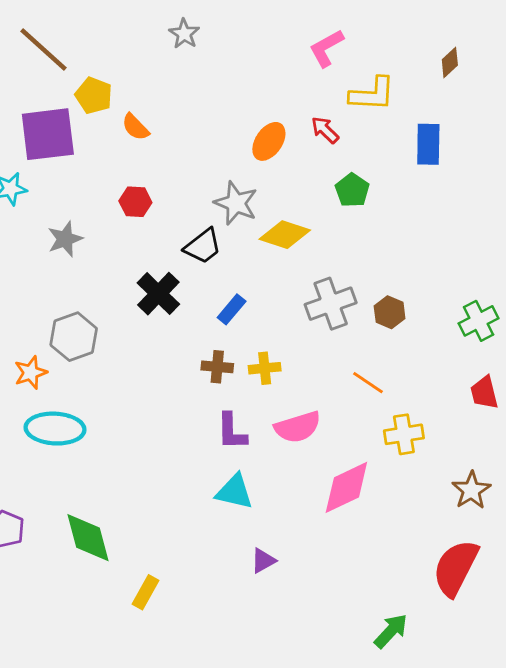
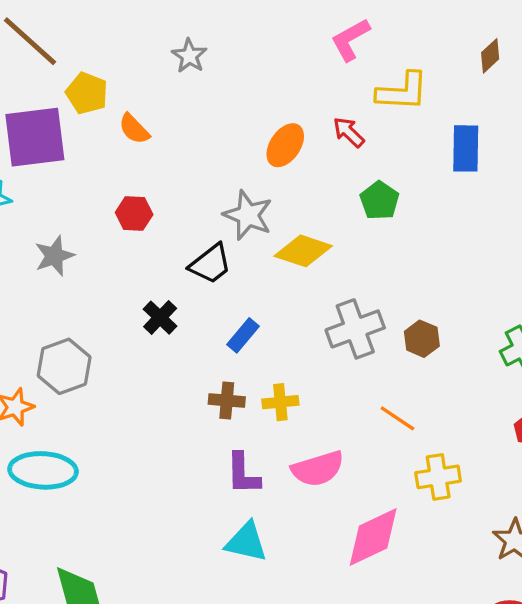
gray star: (184, 34) -> (189, 56), moved
black cross: (158, 294) -> (160, 318), size x0.7

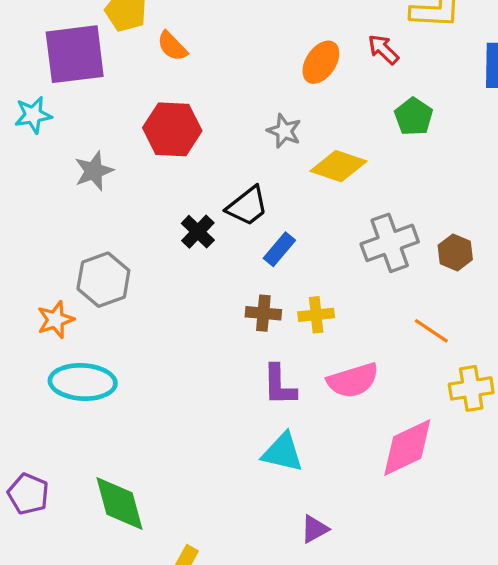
red hexagon: (134, 214) -> (172, 129), size x1.6
gray star: (248, 215) -> (284, 131), size x0.7
black trapezoid: (210, 264) -> (247, 206), moved

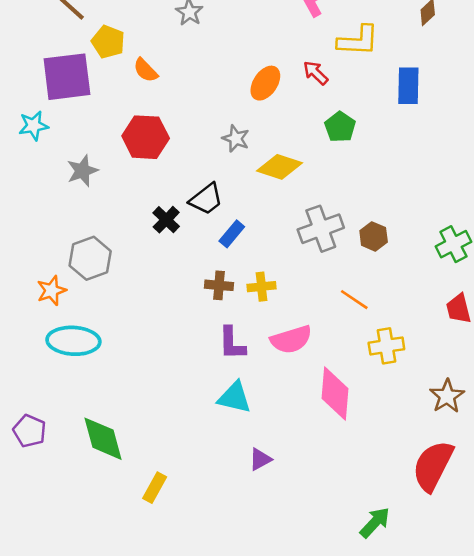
pink diamond: (407, 448) -> (335, 394), turned -60

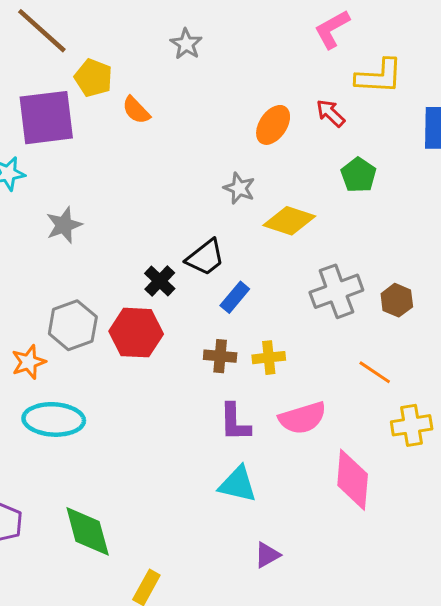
red hexagon: (146, 137) -> (136, 333), moved

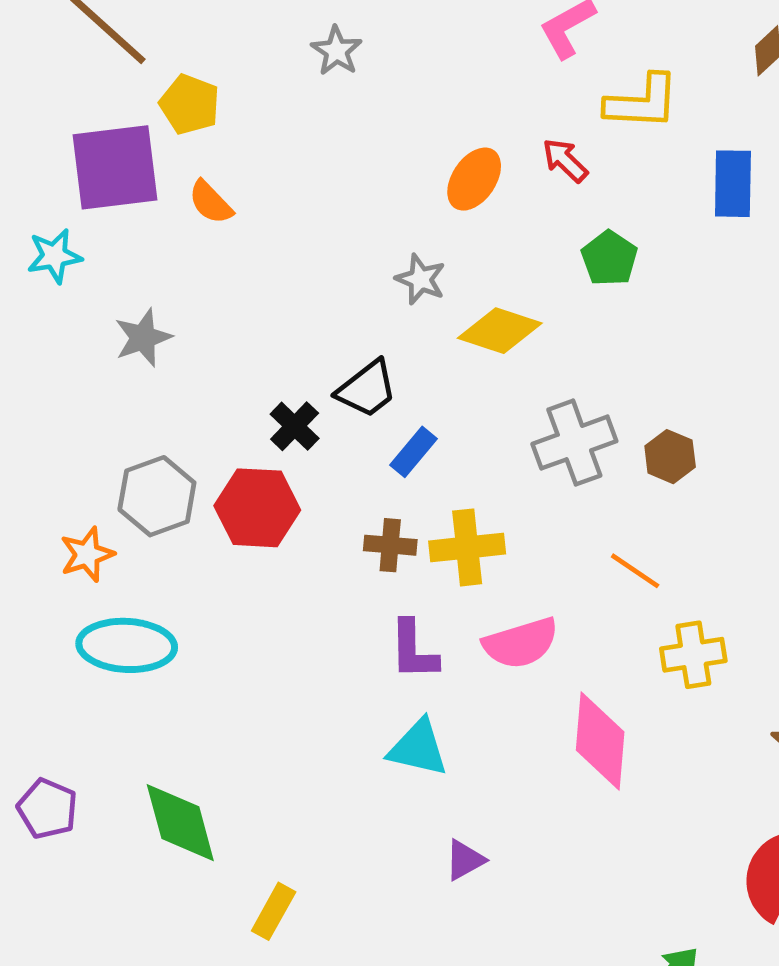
orange semicircle: (136, 110) -> (211, 202), moved
yellow cross: (269, 358) -> (467, 547), size x1.4

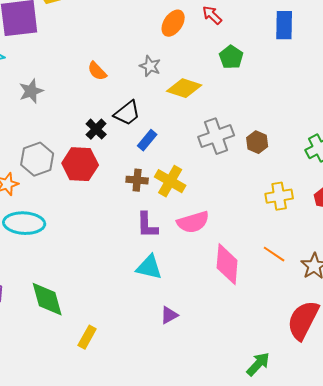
orange semicircle: (211, 202) -> (97, 71), moved
yellow cross: (467, 547) -> (170, 181), turned 36
orange line: (635, 571) -> (274, 254), moved
yellow cross: (693, 655) -> (279, 196), moved

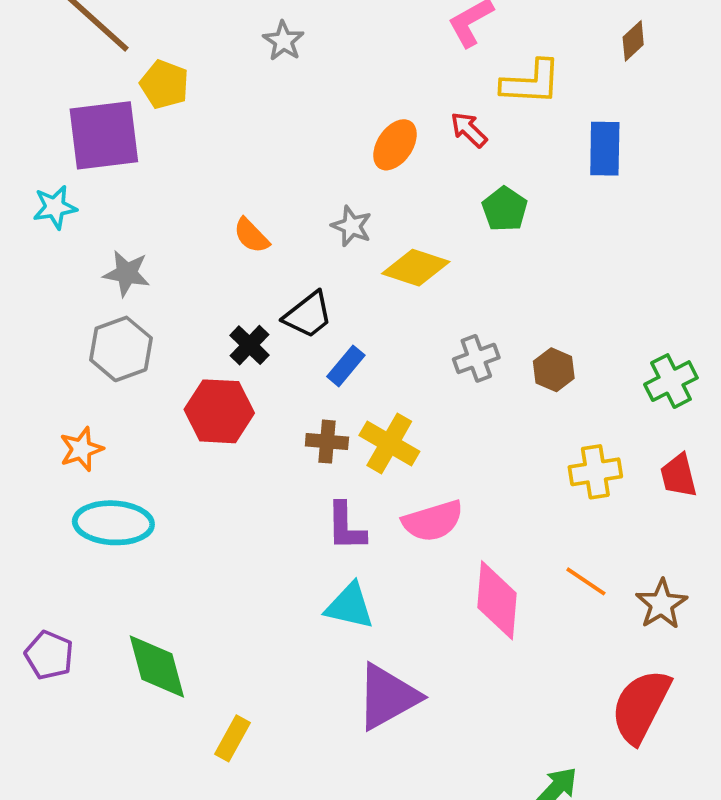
gray star: (31, 91) -> (127, 273), turned 30
gray cross: (216, 136) -> (476, 358), size x0.7
gray hexagon: (37, 159) -> (121, 349), moved
purple triangle: (169, 315) -> (387, 697), size x2.0

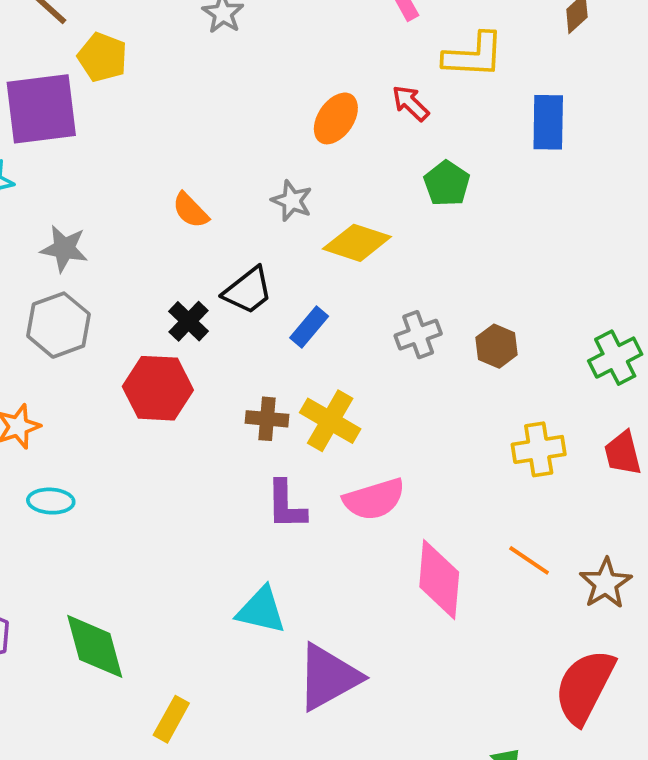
blue rectangle: (346, 366) -> (309, 327), moved
cyan ellipse: (113, 523) -> (51, 501), size x0.6
cyan triangle: (350, 606) -> (261, 610), moved

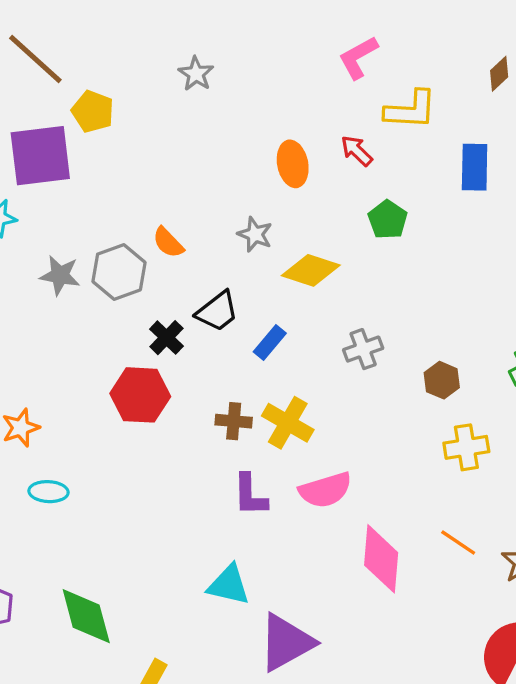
orange ellipse: (336, 118) -> (293, 164), turned -45
gray hexagon: (58, 325) -> (119, 272), moved
brown hexagon: (497, 346) -> (442, 380), moved

